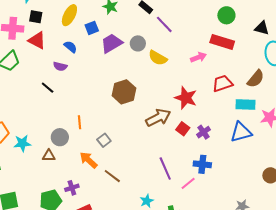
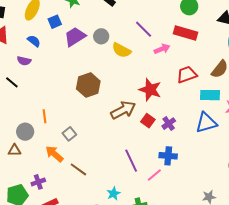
purple line: (164, 24) -> (144, 29), moved

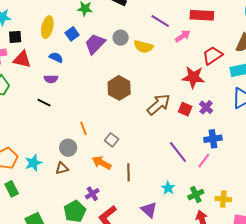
red star: (150, 90) -> (193, 77), moved
brown line: (78, 169) -> (129, 172), turned 66

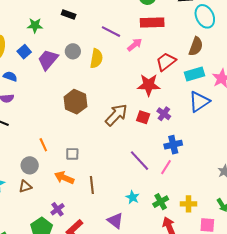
yellow semicircle: (143, 47) -> (96, 58), turned -90
gray square: (112, 140) -> (72, 154), turned -32

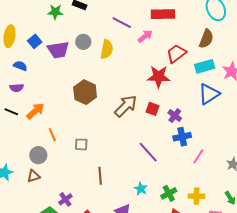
green star: (35, 25) -> (55, 12), moved
purple trapezoid: (48, 60) -> (58, 50), turned -140
purple cross: (164, 114) -> (175, 116), moved
pink line: (166, 167) -> (198, 156), moved
orange arrow: (64, 178) -> (35, 111), moved, turned 114

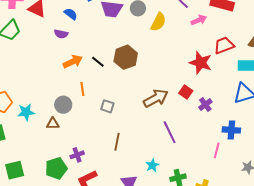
brown arrow: (126, 106) -> (156, 98), moved
black line: (11, 112) -> (98, 62), moved
blue cross: (182, 137) -> (231, 130), moved
pink line: (198, 156) -> (217, 150), turned -35

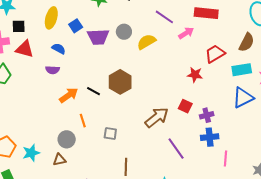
yellow semicircle: (158, 22) -> (146, 42), turned -138
red star: (201, 63) -> (195, 75), size x0.7
purple cross: (205, 105) -> (207, 115), turned 32
blue cross: (231, 130) -> (210, 137), moved

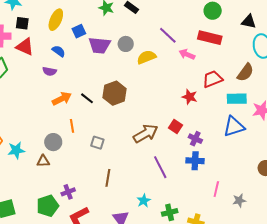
pink arrow: (186, 33) -> (187, 54), turned -133
purple cross: (207, 115) -> (195, 139), turned 32
pink line: (226, 158) -> (216, 189), moved

